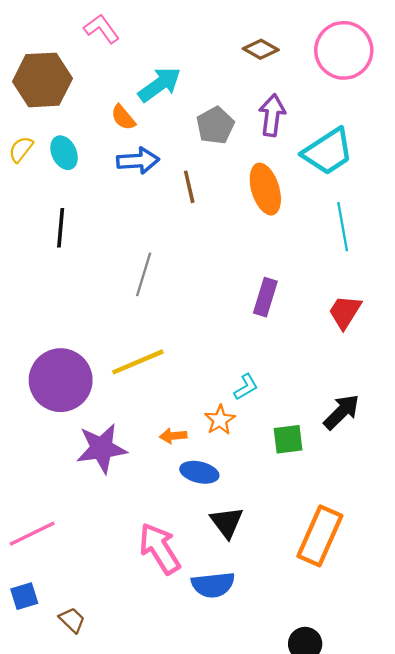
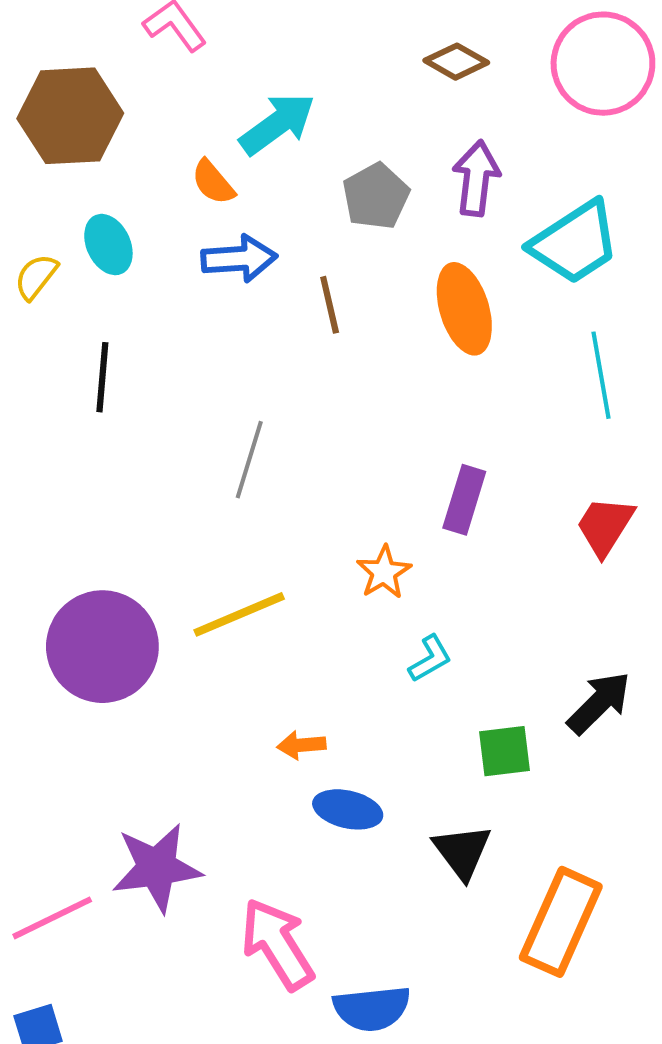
yellow semicircle: (21, 149) -> (36, 277), moved
orange star: (220, 420) -> (384, 572), moved
purple star: (102, 448) -> (157, 868), moved
black triangle: (227, 522) -> (462, 852), moved

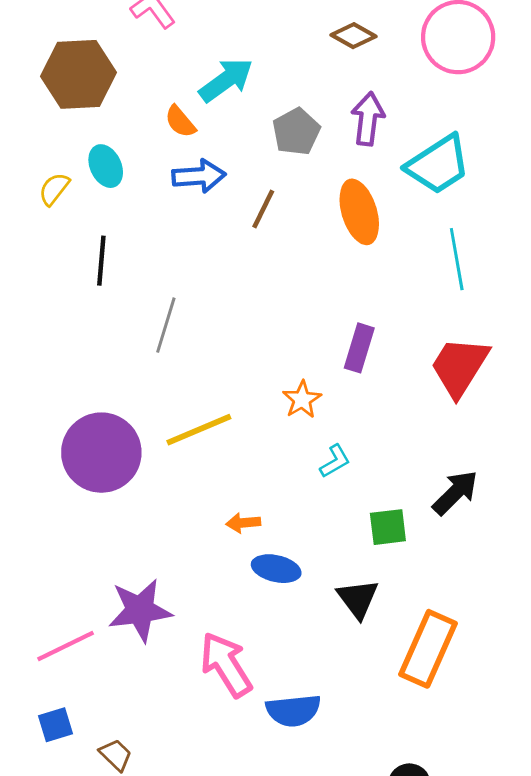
brown line: (330, 305) -> (263, 209), turned 39
gray line: (249, 460) -> (166, 325), moved
red trapezoid: (605, 526) -> (460, 367), size x1.4

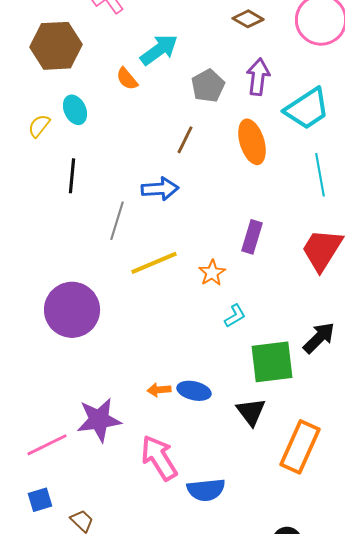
blue arrow: (199, 176) -> (160, 189), moved
yellow line: (199, 430) -> (154, 263), moved
orange arrow: (243, 523) -> (159, 390), moved
green square: (388, 527) -> (272, 362), size x1.6

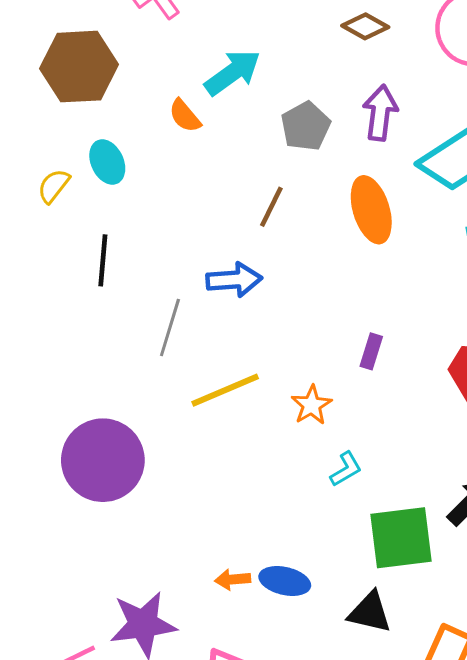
purple rectangle: (252, 237) -> (371, 351), size x0.7
black triangle: (251, 412) -> (370, 612), turned -40

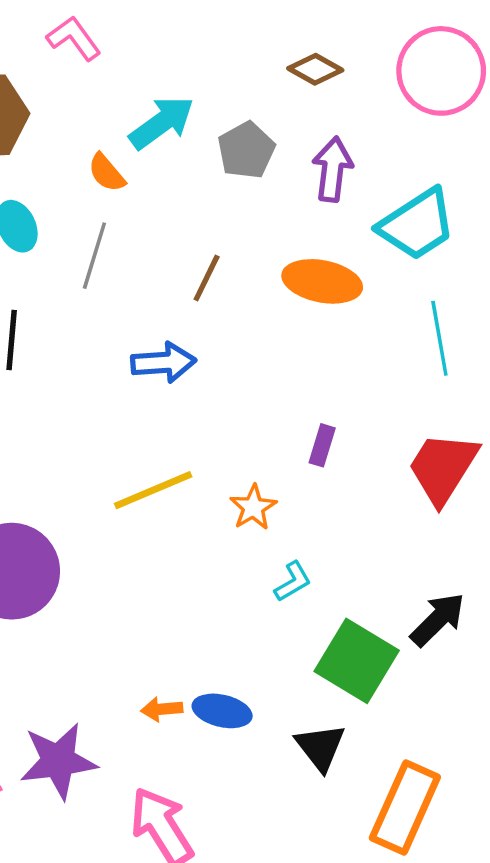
gray pentagon: (306, 126) -> (246, 150), moved
orange ellipse: (371, 210) -> (322, 281), turned -62
gray line: (170, 328) -> (94, 256), moved
green square: (401, 538) -> (357, 661), turned 38
black triangle: (370, 612) -> (320, 747), turned 39

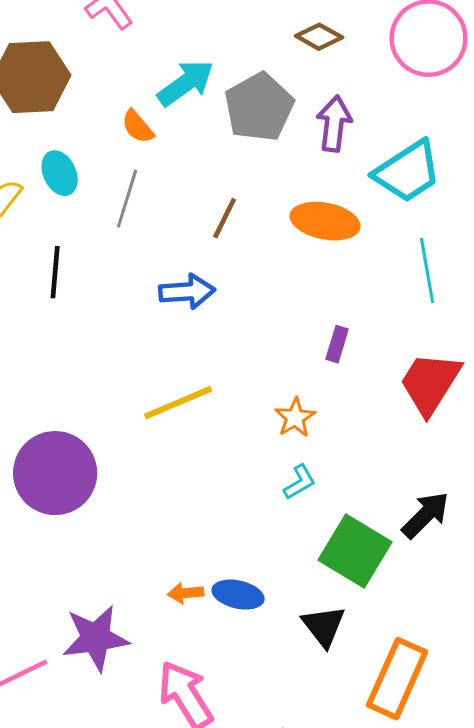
gray pentagon: (246, 150) -> (259, 107), size x1.4
purple rectangle: (322, 445) -> (337, 344), moved
orange star: (253, 507) -> (295, 418), moved

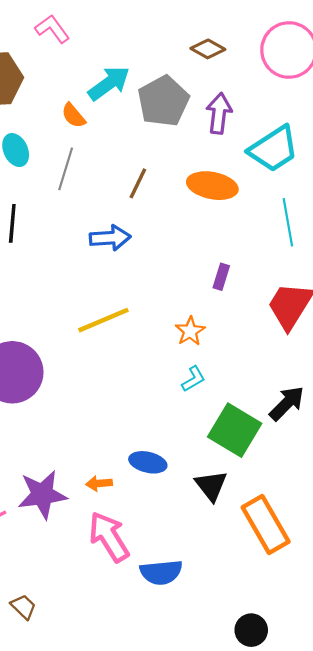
orange arrow: (186, 593) -> (99, 483), moved
orange rectangle: (397, 679) -> (266, 525), turned -54

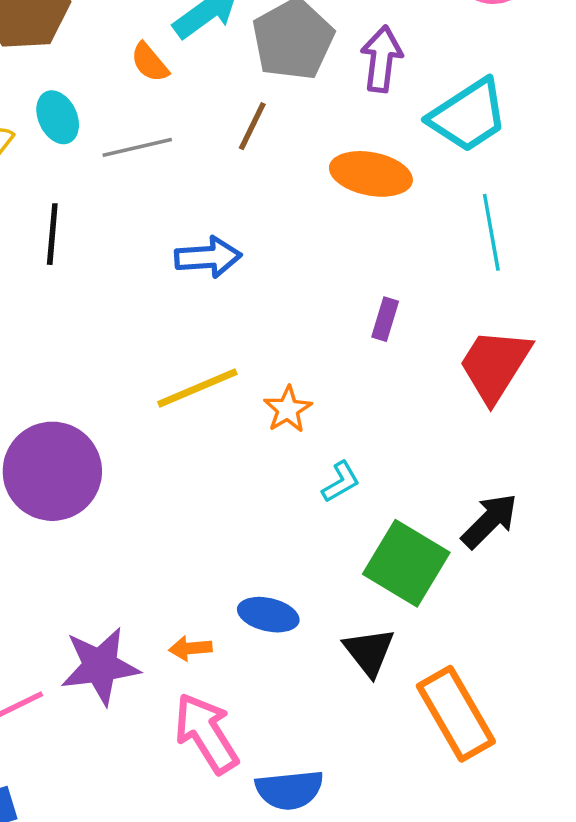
gray line: (66, 169) -> (137, 147), turned 60
brown line: (138, 183) -> (252, 126), moved
orange star: (190, 331) -> (288, 409), moved

